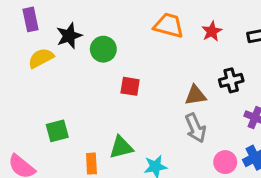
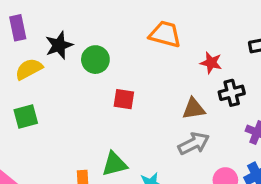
red star: (212, 31) -> (211, 63), moved, turned -30
gray arrow: (195, 128) -> (194, 144), turned -92
green square: (57, 131) -> (26, 117), moved

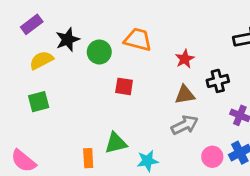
purple rectangle: (18, 28) -> (32, 24), turned 65
orange trapezoid: (165, 34) -> (138, 40), moved
red star: (211, 63) -> (185, 59), moved, turned 30

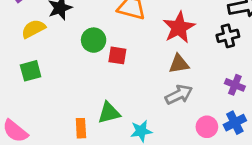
green circle: (99, 52) -> (94, 40), moved
red star: (185, 59) -> (179, 27), size x1.6
black cross: (218, 81) -> (228, 36), moved

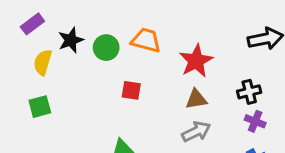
yellow semicircle: (33, 29) -> (43, 62), turned -45
black cross: (228, 36) -> (249, 92), moved
green circle: (94, 40) -> (106, 48), moved

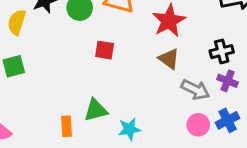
brown triangle: (196, 99) -> (169, 59), turned 45
gray arrow: (196, 132) -> (195, 90), moved, turned 52

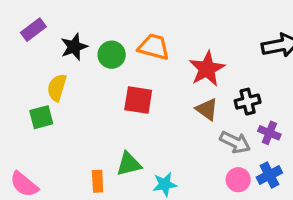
yellow semicircle: (17, 22) -> (57, 87), moved
red square: (105, 50) -> (138, 100), size x1.4
black cross: (222, 52) -> (248, 102), moved

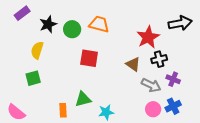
red star: (207, 69) -> (148, 37), moved
green square: (41, 117) -> (33, 78), moved

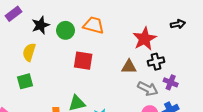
black arrow: (180, 23) -> (178, 24), size x0.6
brown triangle: (133, 64) -> (129, 67), turned -35

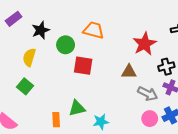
green circle: (66, 30) -> (66, 45), moved
black cross: (156, 62) -> (166, 67), moved
green square: (25, 81) -> (25, 86), turned -35

